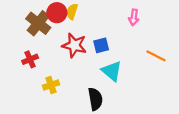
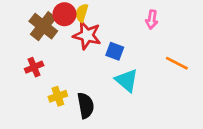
red star: (74, 45) -> (87, 35), moved
blue square: (101, 45) -> (115, 51), turned 35
black semicircle: (95, 99) -> (86, 106), moved

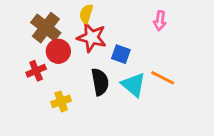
red circle: (64, 14) -> (58, 51), moved
orange line: (177, 63) -> (163, 78), moved
black semicircle: (86, 106) -> (100, 82), moved

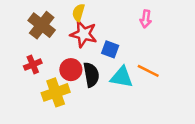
red circle: (58, 51) -> (71, 70), moved
cyan triangle: (133, 85) -> (122, 77), turned -30
yellow cross: (61, 101) -> (56, 92), size x1.5

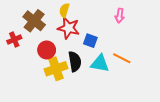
red cross: (33, 65) -> (14, 40), moved
red circle: (71, 70) -> (47, 50), moved
yellow cross: (56, 92) -> (56, 69), moved

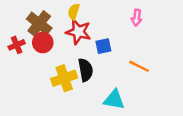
blue square: (90, 41) -> (103, 46), turned -32
red circle: (47, 50) -> (43, 43), moved
cyan triangle: (100, 64) -> (114, 100), moved

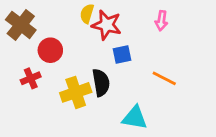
brown cross: (39, 24) -> (21, 25), moved
red star: (78, 32) -> (107, 25), moved
red cross: (17, 45) -> (31, 78), moved

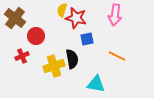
pink arrow: (161, 21) -> (115, 15), size x1.5

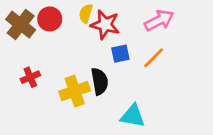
pink arrow: (115, 15) -> (159, 20), turned -125
red circle: (36, 36) -> (50, 19), moved
orange line: (117, 56) -> (154, 58), moved, turned -72

